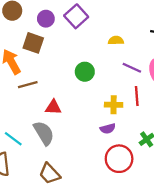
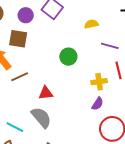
purple semicircle: (108, 129) -> (98, 104), turned -32

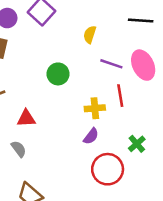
yellow semicircle: (91, 24) -> (90, 35), turned -64
gray semicircle: (41, 117) -> (19, 149), size x0.6

